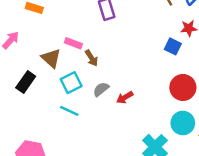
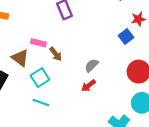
blue square: (173, 46) -> (126, 37), turned 32
gray semicircle: (101, 89) -> (92, 65), moved

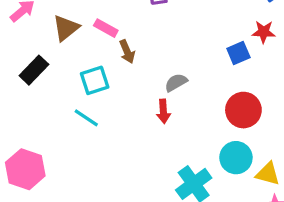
brown triangle: (20, 58) -> (66, 28), moved, turned 30
red arrow: (88, 86) -> (163, 111), turned -72

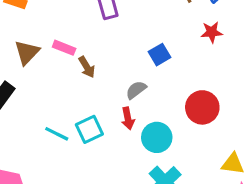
blue square: (238, 53) -> (160, 55), moved
cyan square: (95, 80) -> (89, 129), moved
cyan circle: (236, 158) -> (157, 137), moved

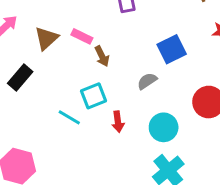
blue square: (160, 55) -> (172, 49), size x1.4
red arrow: (128, 118) -> (118, 122), moved
cyan square: (89, 129) -> (93, 96), moved

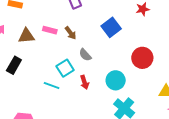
brown triangle: (46, 38) -> (26, 36), turned 48
brown arrow: (102, 56) -> (71, 33), moved
gray semicircle: (147, 81) -> (85, 55), moved, turned -88

